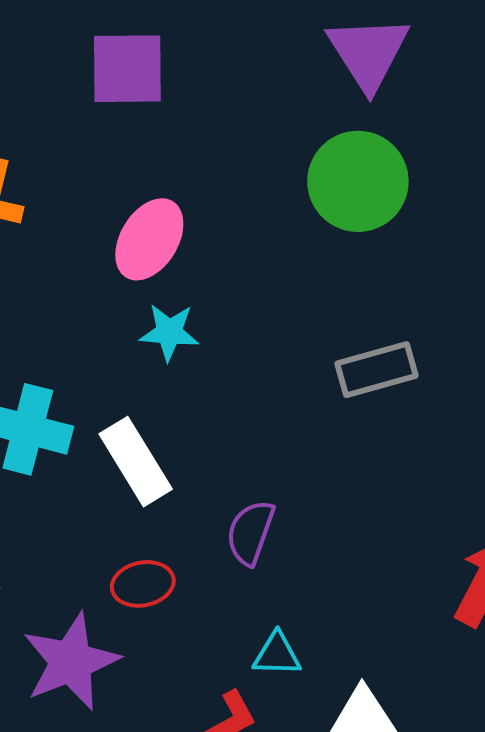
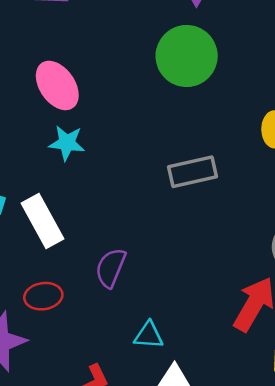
pink ellipse: (149, 239) -> (57, 85), turned -69
cyan triangle: (277, 654) -> (149, 335), moved

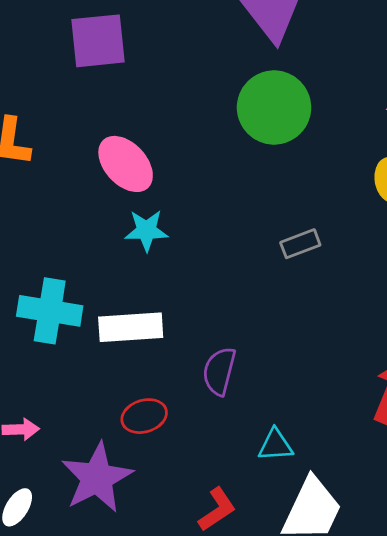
gray rectangle: (193, 172) -> (300, 244), size x0.7
white rectangle: (43, 221) -> (131, 327), turned -57

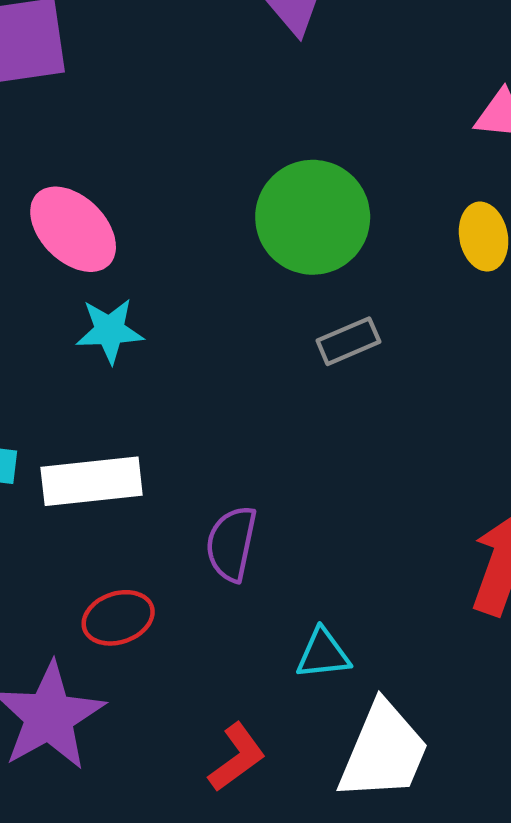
green circle: (274, 108) -> (313, 217), moved

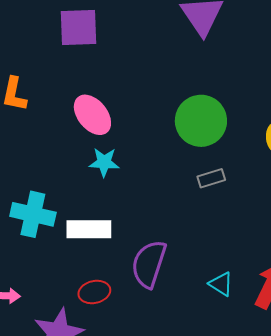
purple semicircle: (231, 544) -> (149, 264), size x1.4
cyan triangle: (323, 654) -> (221, 284), moved, turned 32

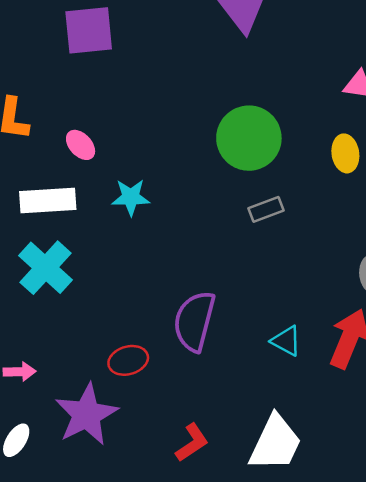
pink ellipse: (92, 115) -> (81, 145), moved, size x0.6
cyan cross: (33, 214) -> (45, 268), turned 33
white rectangle: (89, 229) -> (48, 200), moved

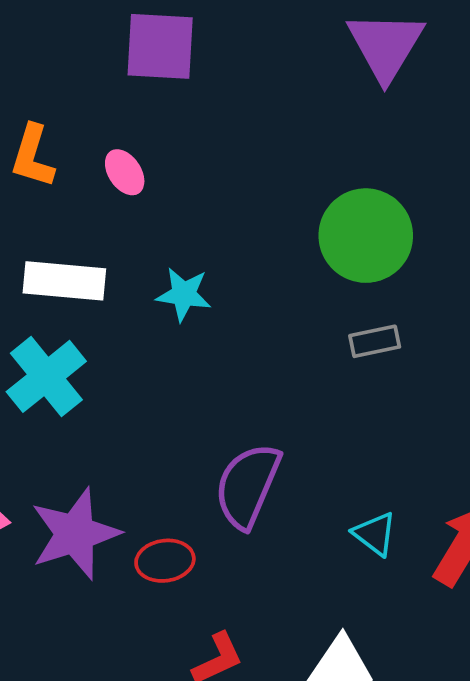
pink ellipse: (81, 145) -> (125, 172), moved
red ellipse: (128, 360) -> (165, 561), moved
purple star: (86, 414) -> (75, 534), moved

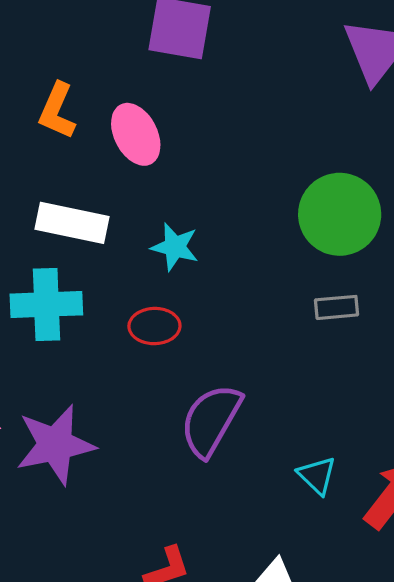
pink ellipse: (125, 172) -> (136, 134), size x1.5
cyan cross: (46, 376) -> (46, 304), turned 30
red ellipse: (165, 561) -> (154, 326), moved

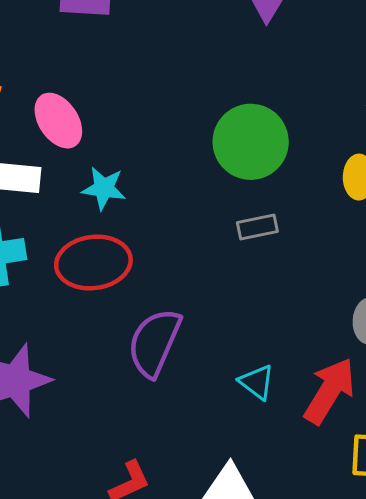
pink ellipse: (136, 134) -> (58, 121), moved
red ellipse: (154, 326) -> (93, 262), size x1.6

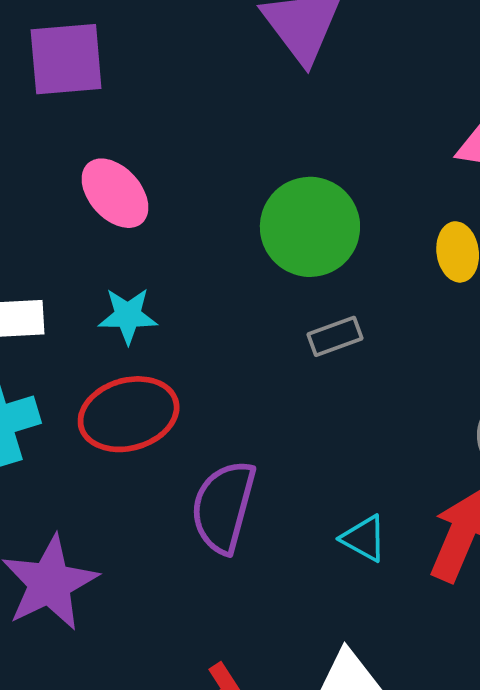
pink ellipse: (58, 121) -> (115, 193), moved

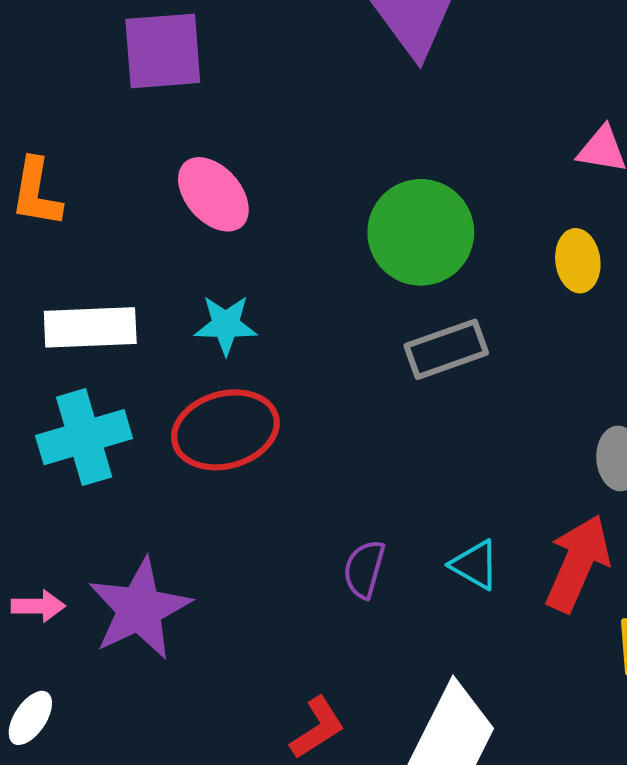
gray rectangle: (335, 336) -> (446, 349), size x1.4
purple semicircle: (223, 507) -> (364, 569), moved, size x0.6

